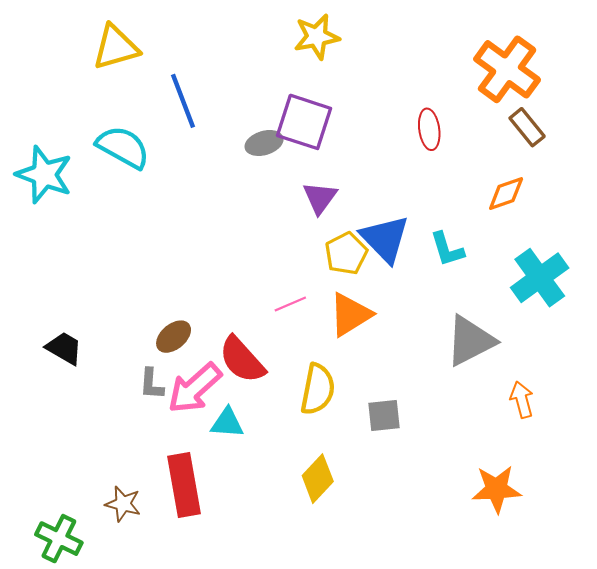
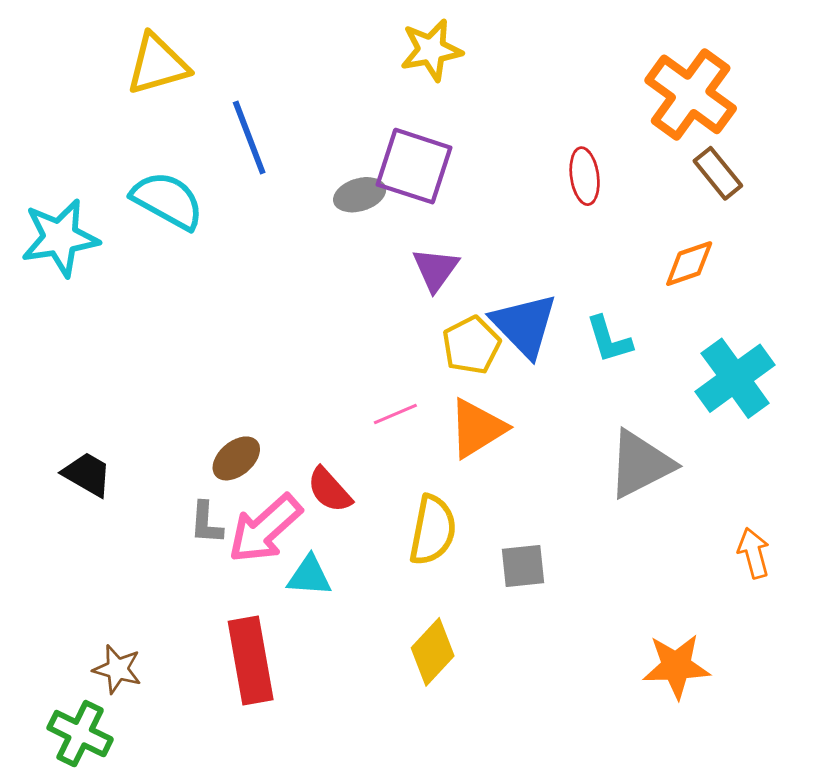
cyan star: (44, 175) -> (60, 238), turned -30
red semicircle: (242, 360) -> (329, 490), size x0.7
orange arrow: (522, 400) -> (754, 553), moved
brown star: (123, 504) -> (117, 669), moved

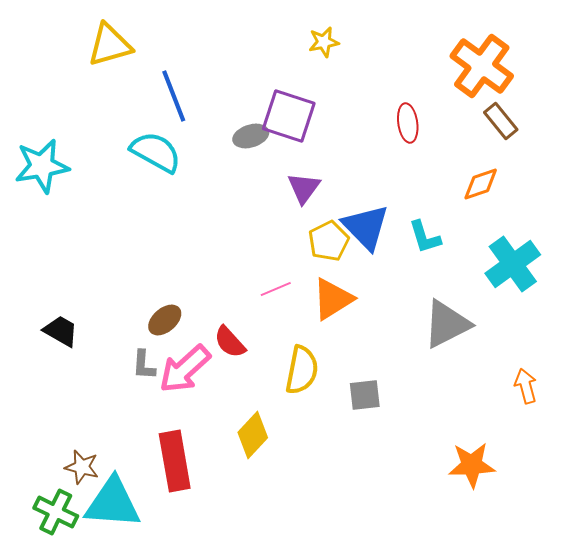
yellow star: (431, 50) -> (324, 42), moved, size x0.7
cyan semicircle: (168, 200) -> (156, 152), moved
cyan triangle: (309, 576) -> (113, 503), moved, size x1.8
yellow diamond: (433, 652) -> (253, 435), moved

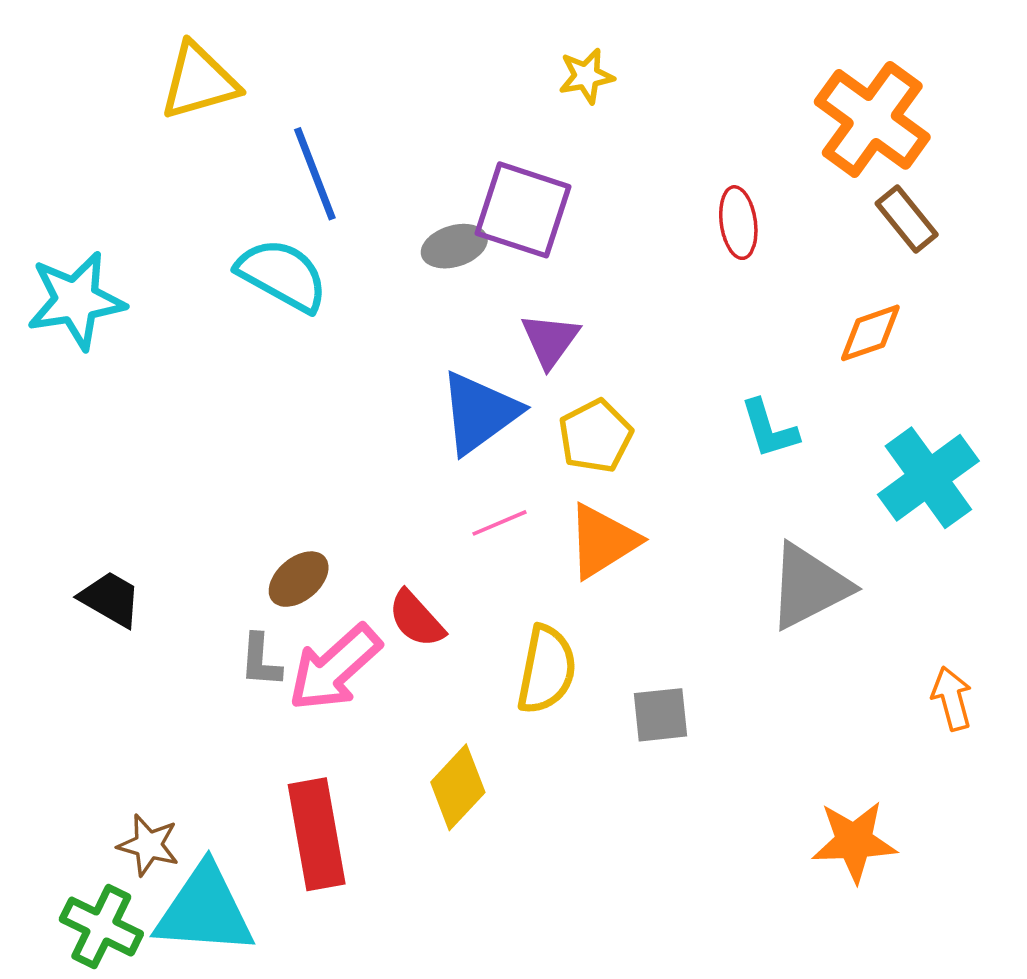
blue triangle: (366, 227) -> (480, 413), moved, turned 38

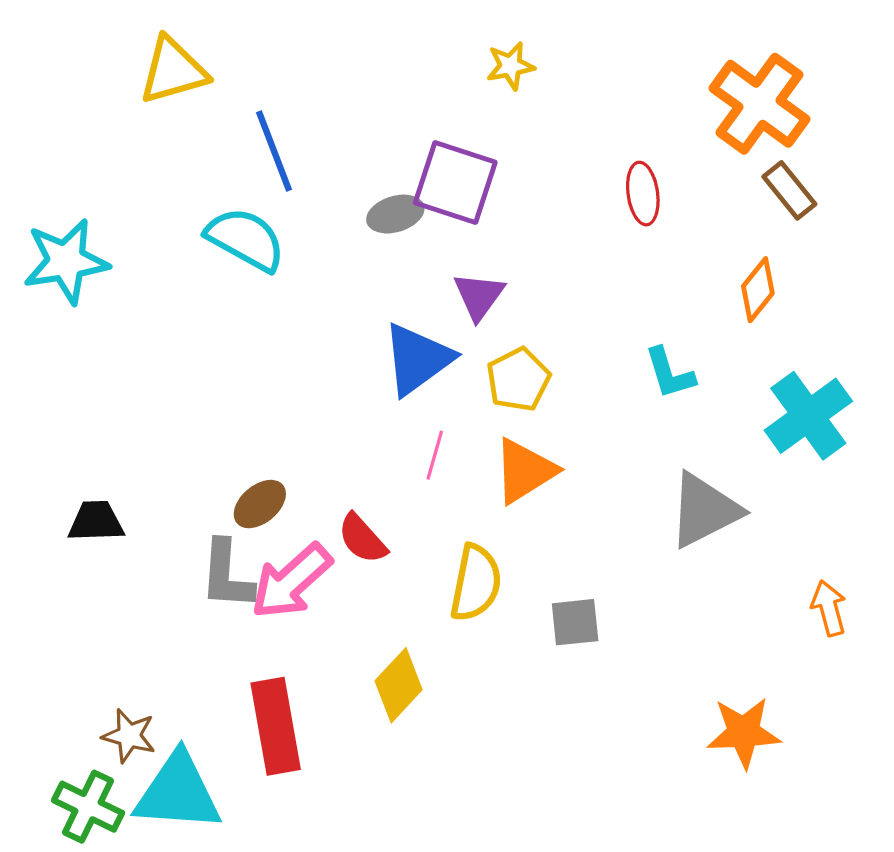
orange diamond: (870, 333) -> (758, 290), turned -32
pink line: (499, 523) -> (435, 455), turned -51
black trapezoid: (110, 599) -> (96, 521), turned -32
gray L-shape: (261, 661) -> (227, 575), size x1.5

